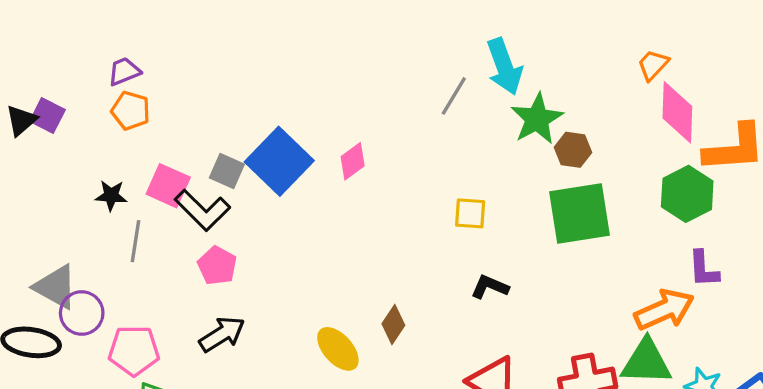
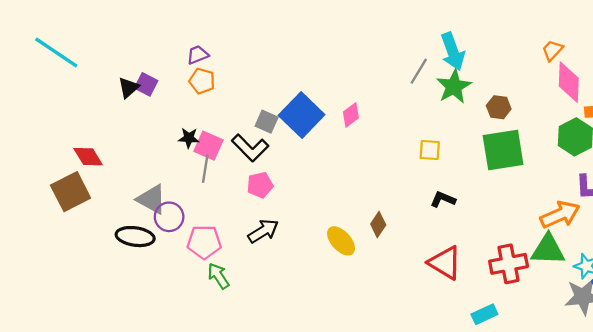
green star: (537, 119) -> (454, 87), moved
pink square: (168, 186) -> (209, 146), moved
pink pentagon: (217, 266) -> (260, 185), turned 30

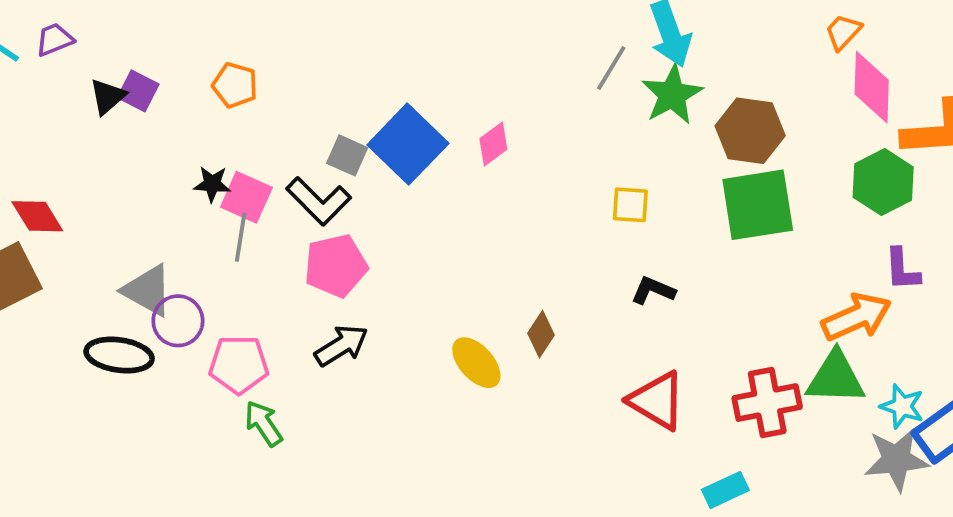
purple trapezoid: (198, 55) -> (54, 40), moved
brown hexagon: (499, 107) -> (750, 131), size x1.6
pink pentagon: (260, 185) -> (336, 266), size x1.4

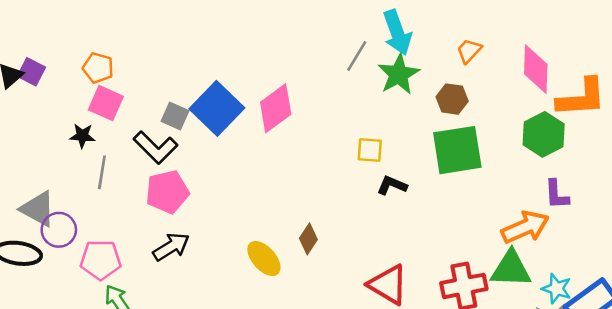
orange trapezoid: (843, 32) -> (469, 51), moved
brown hexagon: (750, 131) -> (452, 99), size x0.7
pink diamond: (493, 144) -> (276, 108), size x1.6
pink square: (246, 197) -> (106, 103), moved
black L-shape: (653, 290) -> (392, 185), moved

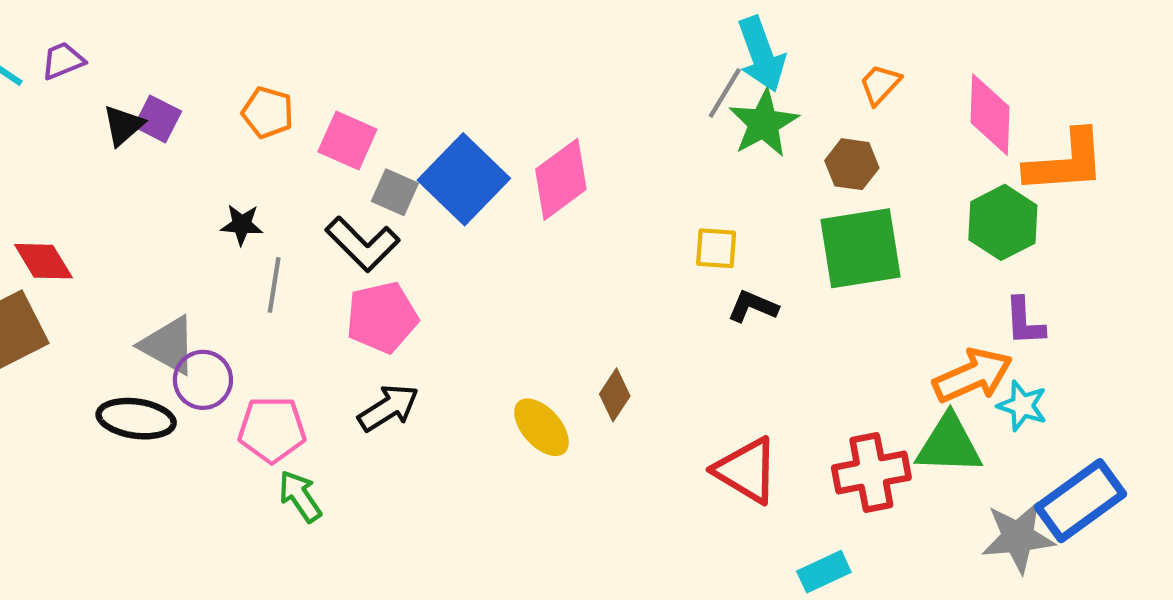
gray line: (357, 56) -> (725, 93), moved
pink square: (106, 103) -> (347, 140), moved
cyan star: (557, 289) -> (1022, 406), moved

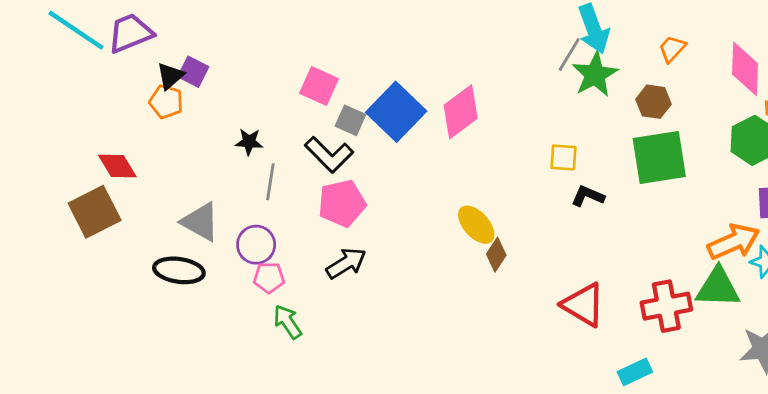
purple trapezoid: (63, 61) -> (130, 33), size x1.6
orange pentagon: (268, 112) -> (166, 102), moved
purple circle: (203, 380) -> (256, 245), moved
yellow ellipse: (541, 427) -> (476, 225), moved
pink pentagon: (272, 429) -> (269, 278), size x0.7

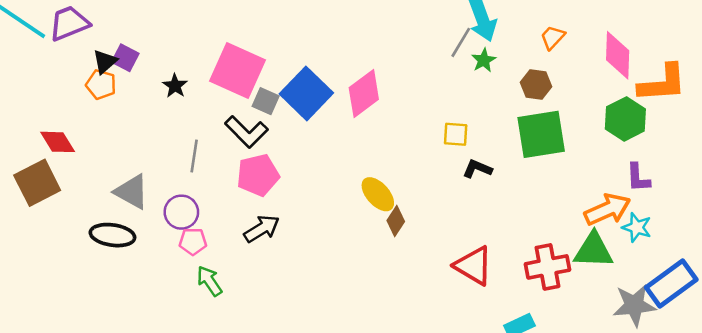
green star: (595, 75) -> (484, 60), size x0.6
pink square: (319, 86) -> (238, 70), size x1.6
black star: (249, 142) -> (175, 86), moved, turned 30

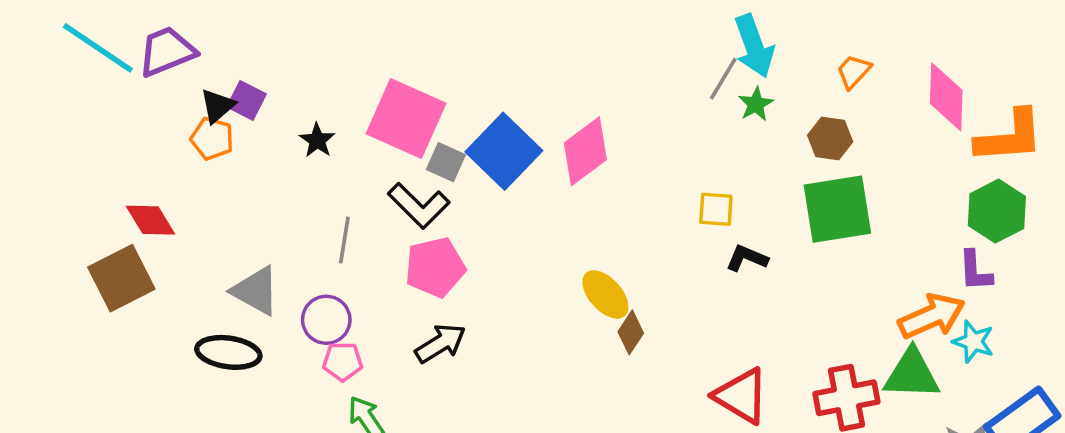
green hexagon: (625, 119) -> (997, 211), moved

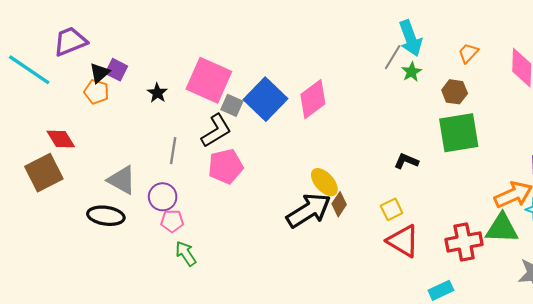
cyan line: (98, 48) -> (29, 70), moved
black L-shape: (419, 206) -> (216, 131), turned -76
yellow square: (716, 209) -> (392, 209), moved, turned -30
black arrow: (440, 343) -> (309, 210), moved, size x1.5

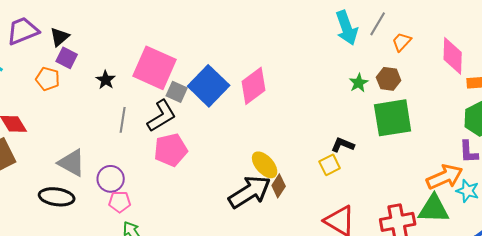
gray line: (393, 57) -> (378, 24), moved
green star: (412, 72) -> (359, 83), moved
black triangle: (100, 73) -> (60, 37), moved
gray line: (173, 151) -> (123, 120), moved
yellow square: (392, 209) -> (330, 165), moved

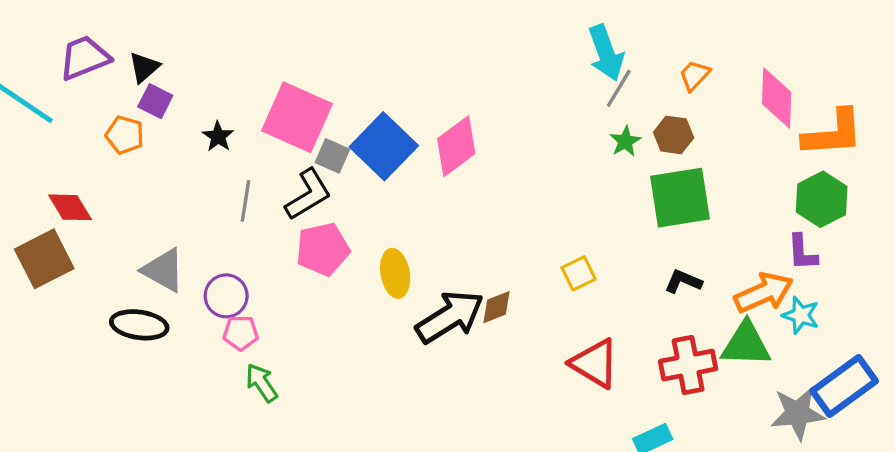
gray line: (378, 24) -> (619, 88), moved
black L-shape: (343, 145) -> (683, 281), moved
yellow ellipse: (265, 165) -> (395, 273), moved, turned 32
brown diamond: (279, 186) -> (497, 307), turned 35

